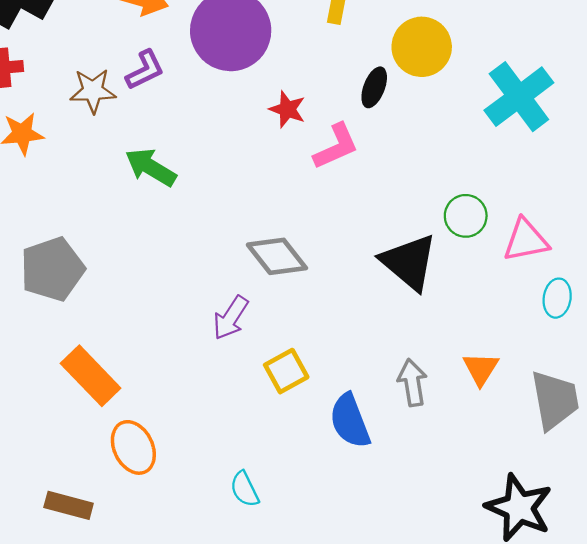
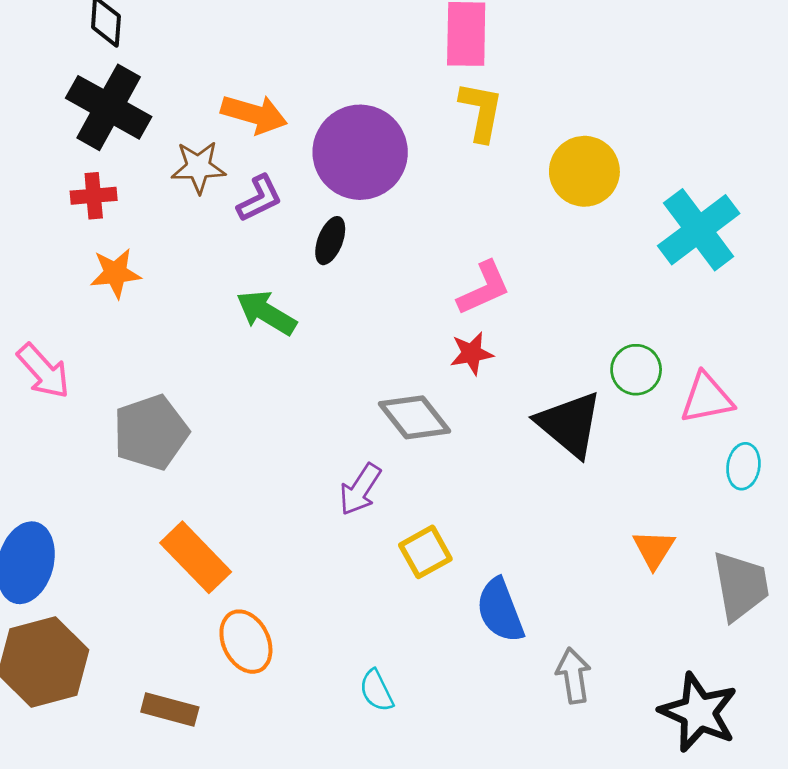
black ellipse: (374, 87) -> (330, 241), moved
brown star: (93, 91) -> (198, 167), moved
red star: (287, 109) -> (472, 353), moved, turned -30
gray arrow: (412, 383) -> (574, 676), moved

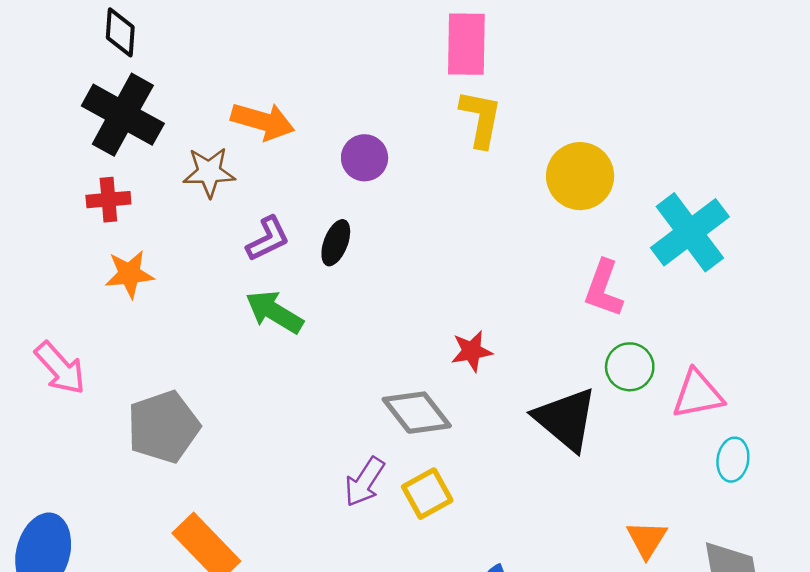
purple circle: (360, 152) -> (365, 158), size x0.5
purple L-shape: (260, 198) -> (268, 239), moved
pink L-shape: (484, 288) -> (604, 288), moved, turned 134
yellow square: (425, 552) -> (427, 494), moved

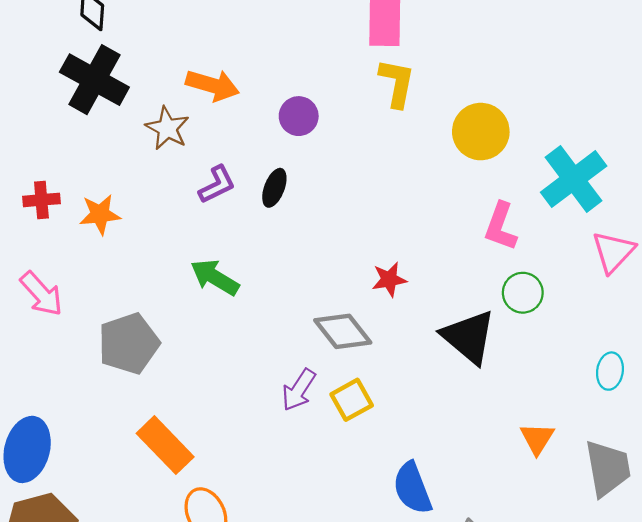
brown star: (209, 172) -> (167, 128), turned 30
red cross: (108, 200) -> (41, 200), moved
green arrow: (274, 312) -> (215, 277), moved
pink triangle: (698, 394) -> (613, 252), moved, turned -36

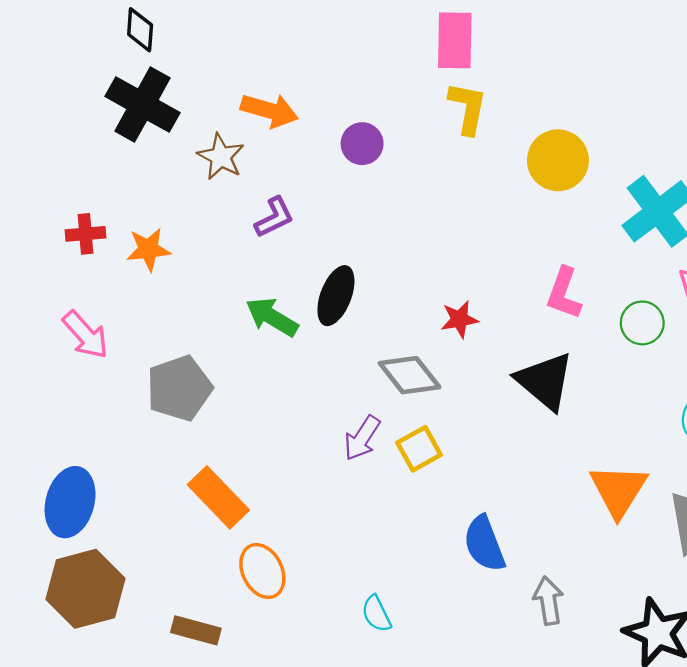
black ellipse: (274, 188) -> (336, 296), moved, size x1.4
pink L-shape: (501, 226) -> (564, 293), moved
green circle: (523, 293) -> (642, 323), moved
orange triangle: (537, 438) -> (618, 490), size x1.6

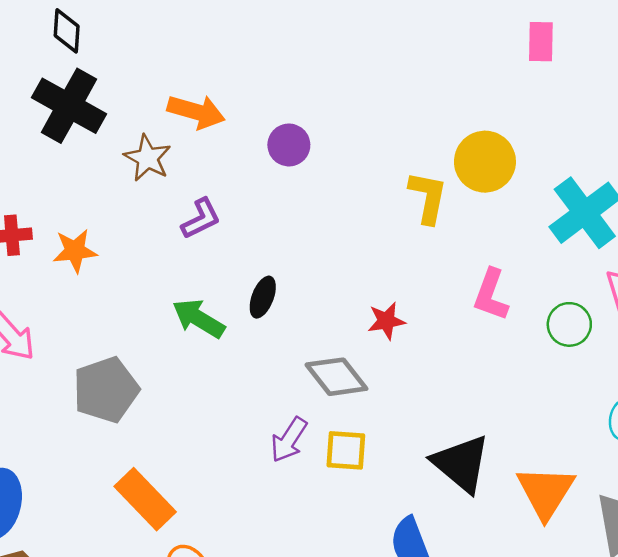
pink rectangle: (455, 40) -> (541, 42), moved, size x0.7
yellow L-shape: (468, 108) -> (428, 197), moved
black ellipse: (336, 296) -> (263, 297), size x0.7
black triangle: (545, 381) -> (461, 463), moved
yellow square: (419, 449) -> (346, 450), turned 33

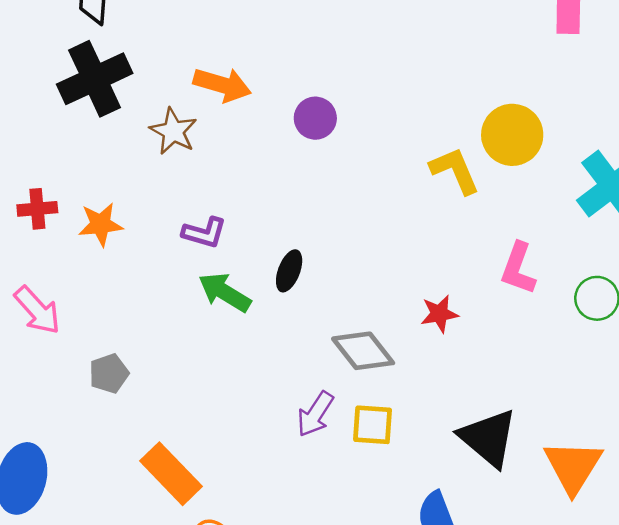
black cross: (69, 106) -> (95, 79), turned 36
yellow L-shape: (428, 197) -> (455, 171), turned -34
purple L-shape: (201, 219) -> (204, 233), moved, turned 42
red star: (386, 321) -> (439, 314), moved
gray pentagon: (106, 390) -> (109, 373), moved, size x0.6

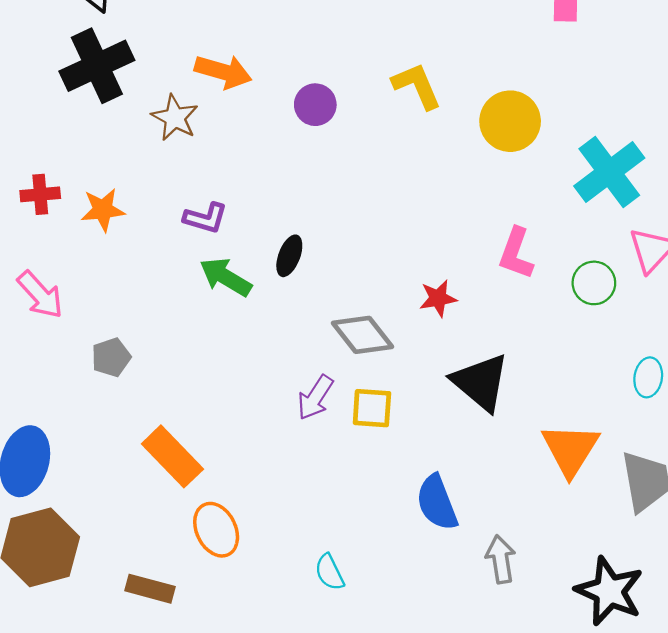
yellow L-shape: (455, 171) -> (417, 86), moved
black triangle: (488, 438) -> (481, 382), moved

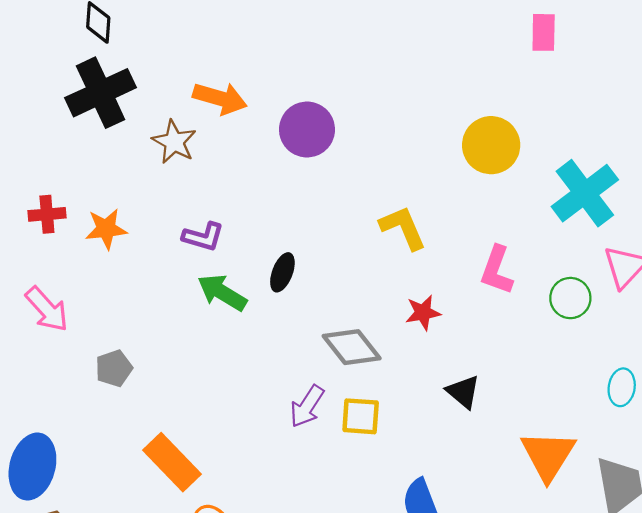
yellow L-shape: (417, 86) -> (403, 228), moved
purple circle: (315, 105) -> (307, 130), size x1.4
black triangle: (481, 382) -> (463, 392), size x0.6

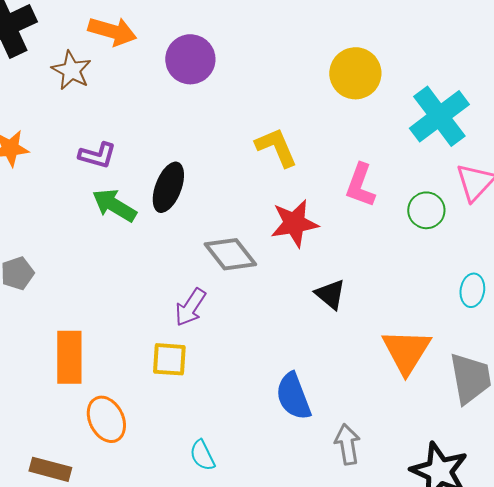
black ellipse: (282, 272) -> (168, 187), size x1.4
red star: (423, 313) -> (294, 223), size x1.5
yellow square: (361, 416) -> (169, 359), moved
orange rectangle: (172, 462) -> (69, 357), turned 44

